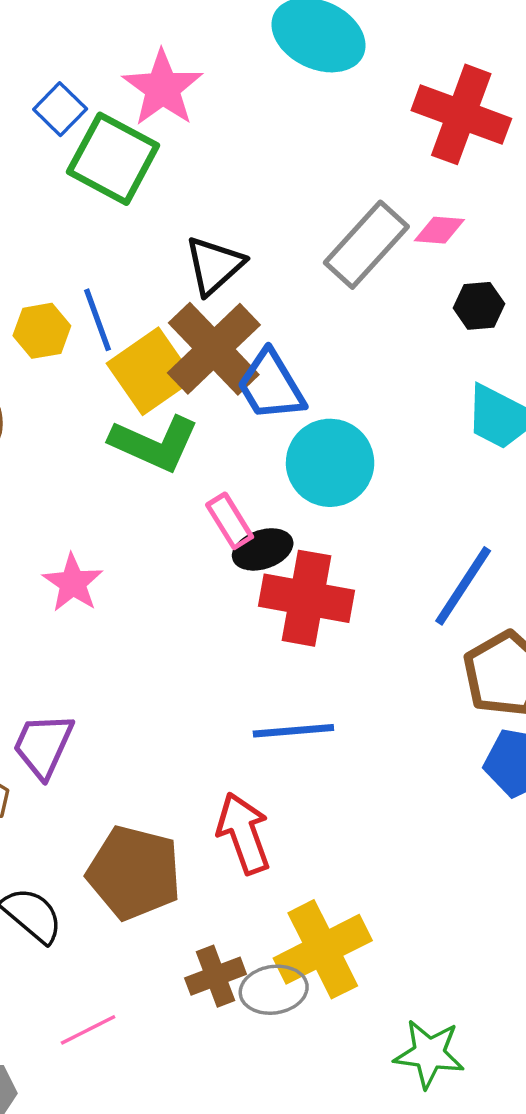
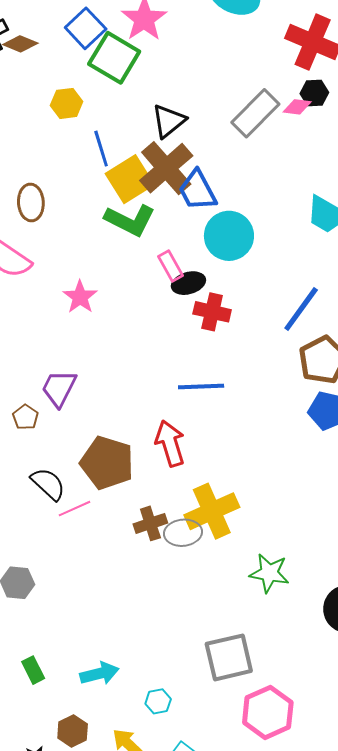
blue square: (60, 109) -> (86, 28), size x1.4
black hexagon: (479, 306) -> (314, 93), moved
yellow hexagon: (42, 331) -> (67, 103), moved
red cross: (307, 598) -> (212, 312), size x0.7
pink line: (88, 1030) -> (74, 509), moved

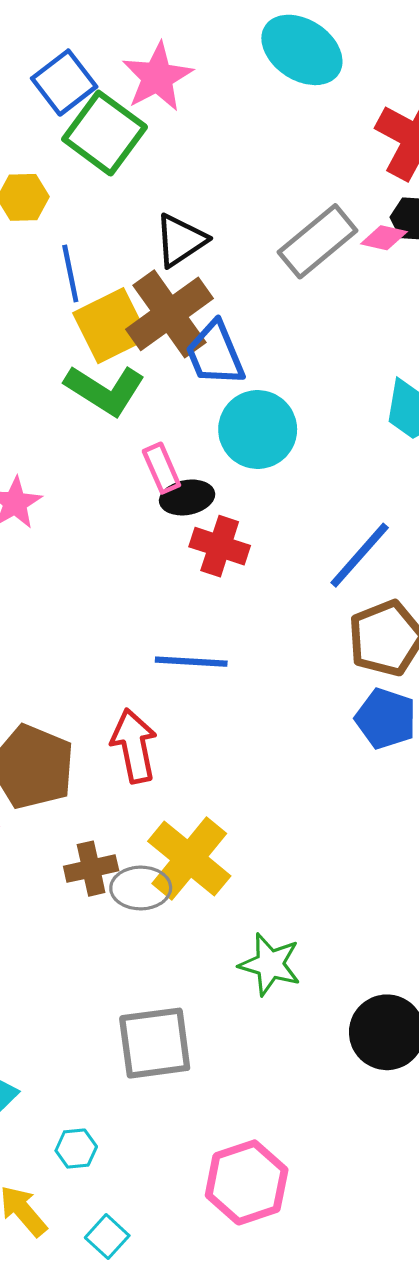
yellow cross: (212, 511) -> (189, 859), turned -32
gray square: (229, 657) -> (155, 1043), moved

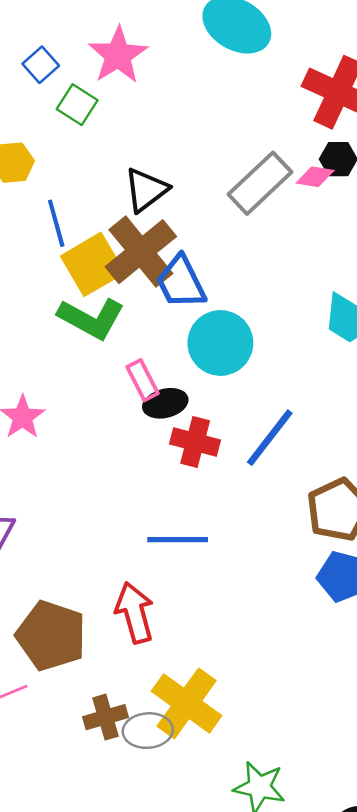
blue square: (64, 83) -> (41, 65), size x0.7
green square: (105, 133) -> (77, 105), size x0.6
blue line: (360, 555) -> (270, 438), moved

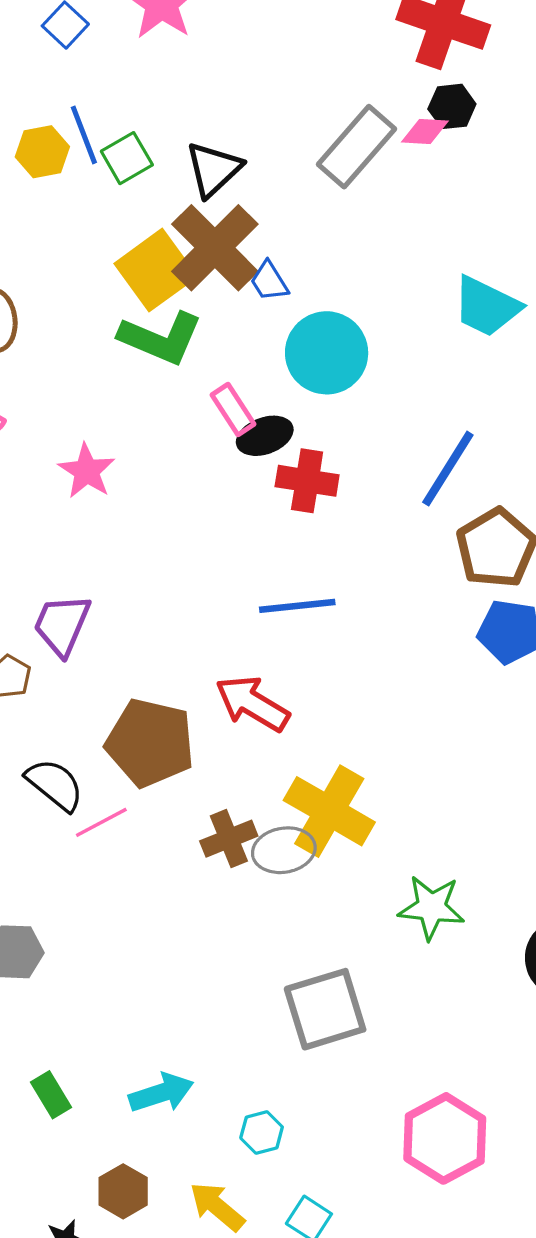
green square: (77, 105) -> (127, 158), moved, turned 33
blue line: (56, 223) -> (84, 135), moved
blue trapezoid: (181, 282) -> (269, 281), size x0.6
blue line: (270, 438) -> (448, 469), moved
red arrow: (135, 613) -> (252, 703), turned -38

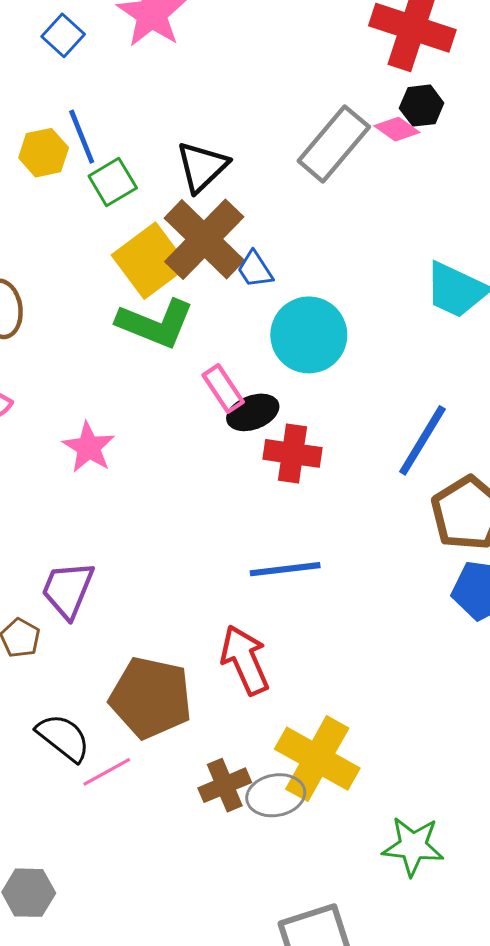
pink diamond: (425, 132) -> (397, 129), turned 33
green square: (127, 158) -> (113, 182), moved
red arrow: (252, 703) -> (245, 660), turned 36

